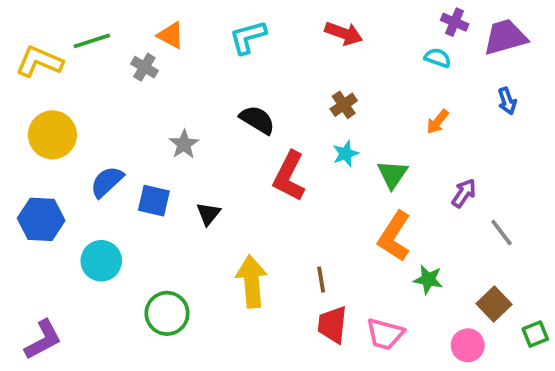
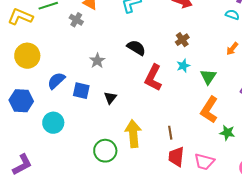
green circle: (167, 313) -> (105, 151), moved

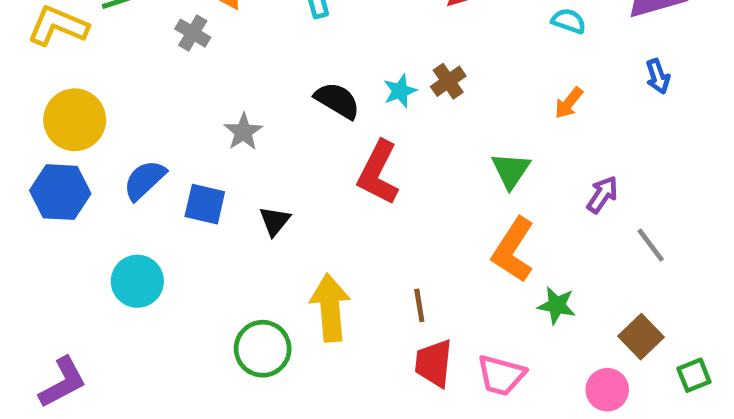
cyan star: (183, 66) -> (400, 91), moved
blue hexagon: (21, 101) -> (60, 192), moved

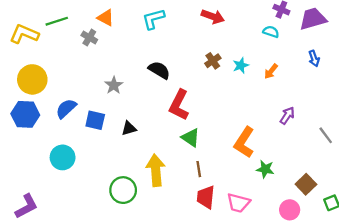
cyan star: (400, 91) -> (241, 65), moved
green triangle: (511, 170) -> (191, 138), moved, turned -30
black triangle: (275, 221) -> (129, 128), turned 35
gray line: (651, 245) -> (326, 135), moved

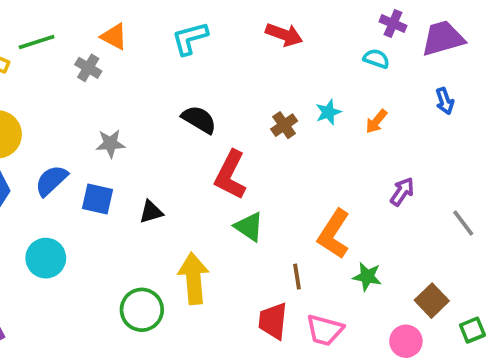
brown cross: (213, 61) -> (284, 125), moved
gray star: (114, 85) -> (110, 144), moved, turned 30
brown line: (199, 169) -> (297, 277), moved

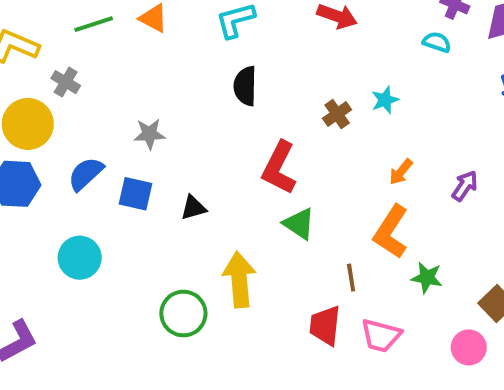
green line: (37, 42) -> (94, 24), moved
gray cross: (88, 68) -> (66, 82), moved
black semicircle: (199, 120) -> (245, 86), moved, turned -120
orange arrow: (376, 121) -> (401, 172), moved

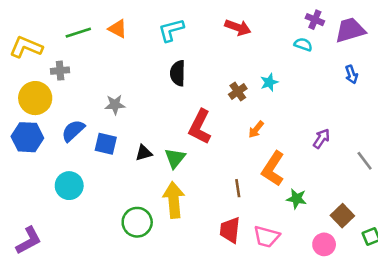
gray cross: (66, 82) -> (60, 71), turned -36
orange arrow: (401, 172) -> (256, 129), moved
green triangle: (299, 224) -> (175, 158), moved, turned 35
brown line: (351, 278) -> (238, 188), moved

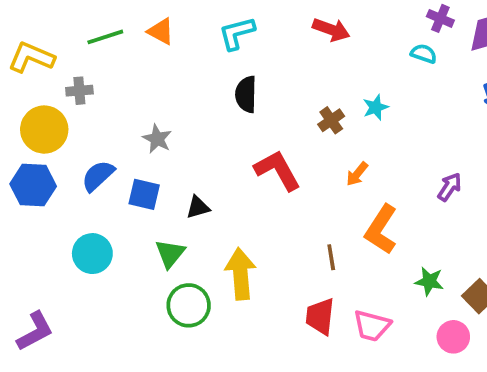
gray star: (115, 105) -> (157, 139), turned 30
red L-shape: (200, 127) -> (277, 170), turned 124
green triangle: (175, 158) -> (170, 254), moved
green star: (297, 199) -> (429, 281), moved

